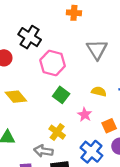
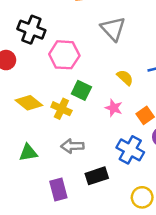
yellow semicircle: (99, 91) -> (125, 78), turned 40
yellow cross: (57, 132) -> (61, 109), moved
gray arrow: (43, 151) -> (72, 146), moved

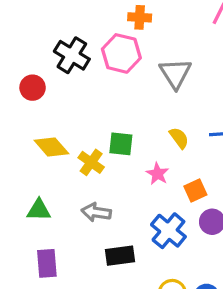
pink hexagon: (64, 55) -> (121, 53), moved
green square: (81, 90) -> (121, 144), turned -30
purple rectangle: (58, 189) -> (47, 263), moved

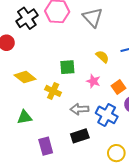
black cross: (72, 55) -> (27, 18), turned 35
yellow cross: (91, 162) -> (53, 91), moved
gray arrow: (96, 212) -> (79, 109), moved
purple rectangle: (47, 263) -> (46, 146), moved

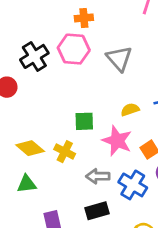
yellow semicircle: (102, 57) -> (130, 110), turned -64
yellow diamond: (25, 77) -> (30, 148), moved
pink star: (93, 81) -> (117, 141), size x1.6

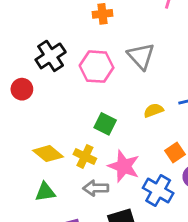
pink hexagon: (74, 49) -> (97, 67), moved
green square: (84, 121) -> (105, 124), turned 30
pink star: (117, 141) -> (124, 166), moved
gray arrow: (98, 176) -> (96, 188), moved

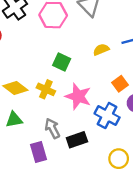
gray arrow: (96, 188) -> (52, 128), moved, turned 66

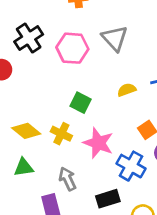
black rectangle: (77, 140) -> (108, 199), moved

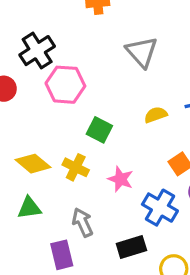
pink hexagon: (72, 48) -> (65, 85), moved
pink star: (98, 143) -> (121, 179), size x0.7

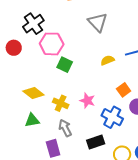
green square: (99, 130) -> (65, 65), moved
yellow cross: (76, 167) -> (61, 103), moved

